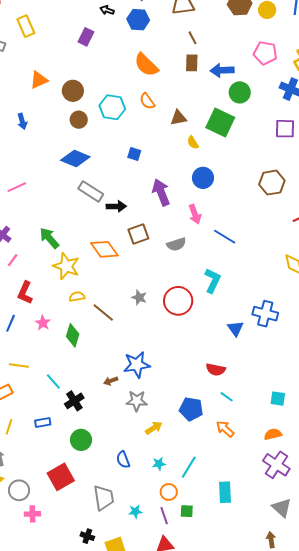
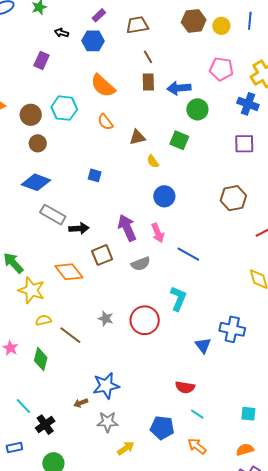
cyan hexagon: (112, 107) -> (64, 108), moved
green square: (220, 122) -> (179, 140), size x0.7
purple arrow: (161, 192) -> (127, 228), moved

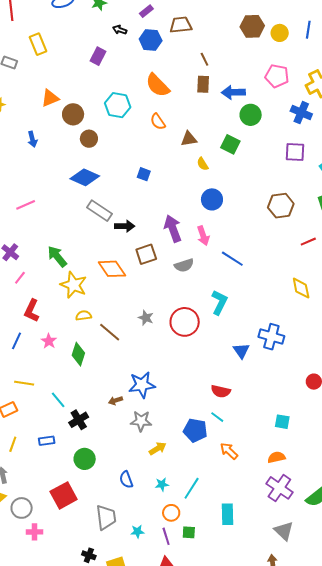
purple rectangle: (99, 15) -> (146, 11), moved
brown trapezoid: (137, 25) -> (181, 25), moved
brown circle: (31, 115) -> (73, 114), moved
cyan line: (197, 414) -> (217, 417), moved

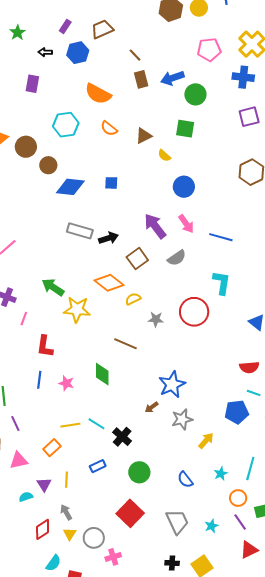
blue diamond: (85, 177) -> (70, 187), moved
yellow semicircle: (84, 315) -> (133, 299), moved
pink star: (49, 341) -> (66, 383), moved
yellow line: (24, 383) -> (70, 425), moved

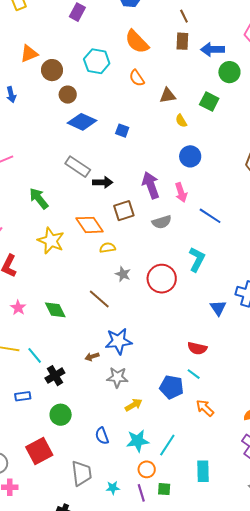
green arrow: (53, 287) -> (39, 198), moved
brown line: (126, 344) -> (99, 299), moved
green diamond: (102, 374) -> (55, 310), turned -45
cyan star: (221, 474) -> (138, 441), size x1.6

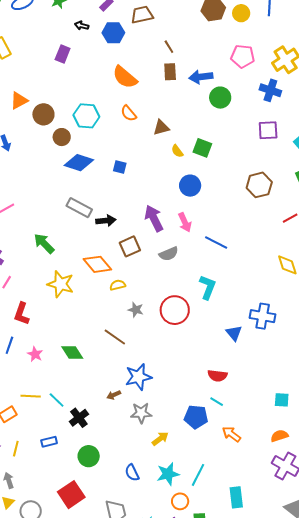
cyan hexagon: (97, 61) -> (86, 116), moved
green square: (209, 102) -> (202, 148), moved

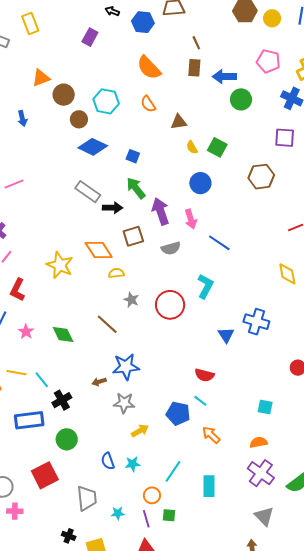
brown hexagon: (259, 185) -> (261, 177), moved
green arrow: (44, 243) -> (136, 188), moved
blue rectangle: (49, 442) -> (29, 420), size x1.8
cyan star: (168, 474) -> (133, 464), moved, size x0.7
cyan rectangle: (236, 497) -> (209, 486), moved

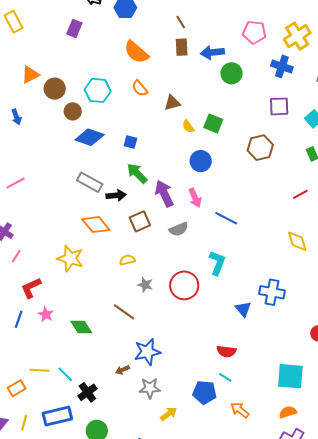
orange diamond: (99, 250) -> (96, 225), moved
red L-shape: (17, 290) -> (31, 288), turned 45
pink star: (26, 332) -> (46, 314), moved
cyan square: (265, 407) -> (290, 376), size x1.8

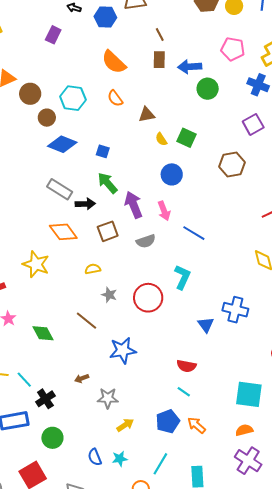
purple square: (279, 106) -> (253, 124), turned -30
blue star: (147, 352) -> (123, 350), moved
blue pentagon: (205, 392) -> (168, 421), moved, turned -30

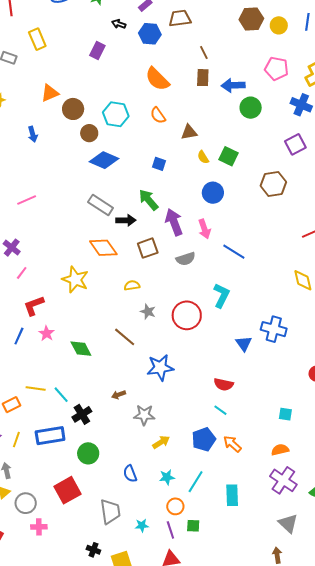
blue square: (103, 151) -> (159, 164), moved
cyan square: (249, 394) -> (285, 414), size x0.5
cyan star: (120, 459) -> (167, 477), moved

